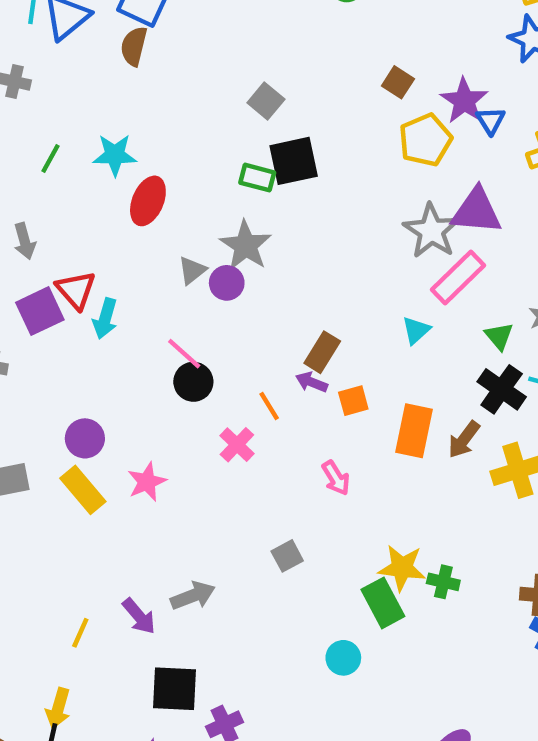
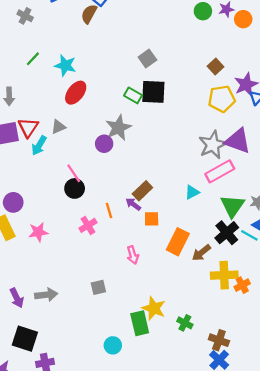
gray triangle: (192, 270) -> (58, 127), moved
green triangle: (499, 336) -> (232, 206), size x1.6
green cross: (443, 582) -> (185, 323), moved

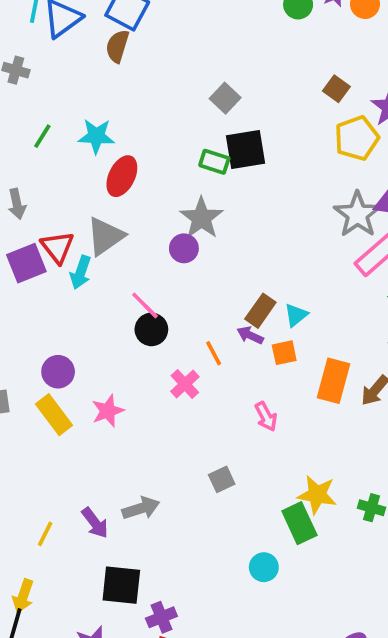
gray triangle: (58, 127) -> (105, 236), size x1.6
cyan triangle: (192, 192) -> (296, 315), moved

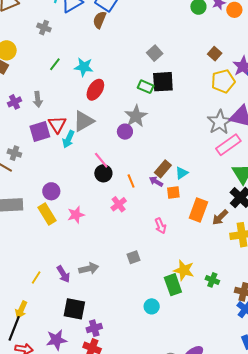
orange line: (214, 353) -> (131, 181), moved

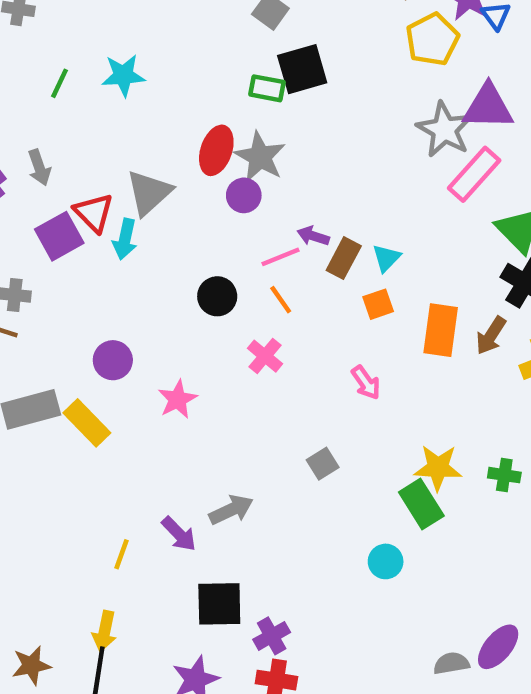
red ellipse: (95, 90) -> (216, 150), moved
pink line: (101, 160) -> (281, 257), moved, turned -60
purple arrow: (156, 181) -> (313, 236), moved
yellow rectangle: (47, 214) -> (87, 423), moved

